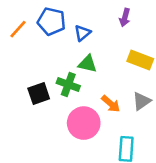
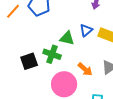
blue triangle: (82, 33) -> (86, 30), moved

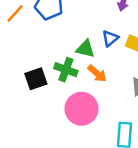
orange arrow: (85, 69) -> (97, 74), moved

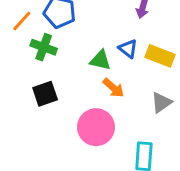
blue triangle: (110, 38) -> (128, 49), turned -42
green cross: (66, 70) -> (44, 47), moved

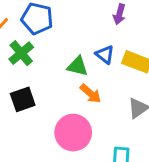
green cross: (44, 47) -> (21, 53), turned 30

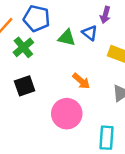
blue triangle: (105, 55) -> (90, 33), moved
green triangle: (78, 66) -> (67, 38), moved

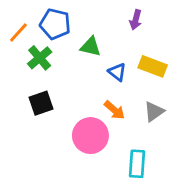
blue triangle: (90, 33) -> (117, 72), moved
orange arrow: (81, 81) -> (114, 110), moved

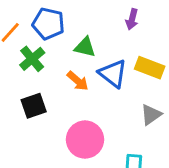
blue triangle: (117, 72) -> (113, 74), size x1.5
orange arrow: (114, 110) -> (78, 81), moved

